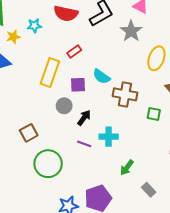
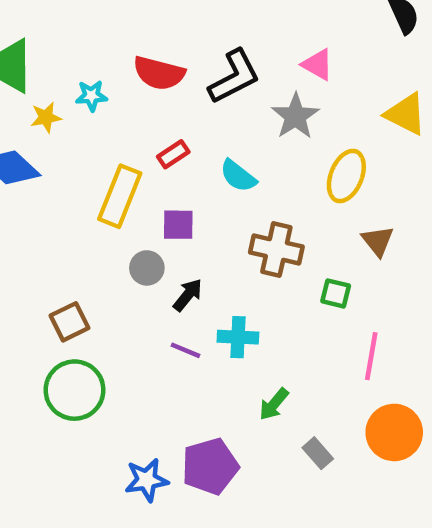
cyan semicircle: (101, 76) -> (238, 176), moved
green circle: (48, 164) -> (75, 390), moved

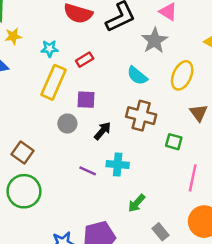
cyan star: (91, 96) -> (50, 49), moved
cyan semicircle: (238, 176) -> (137, 76), moved
black arrow: (188, 295) -> (102, 131), moved
brown square: (70, 322) -> (23, 152), turned -30

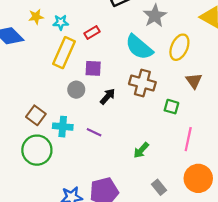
yellow star: (13, 36) -> (36, 17), moved
cyan semicircle: (137, 76) -> (139, 47), size x1.5
cyan cross: (118, 164) -> (63, 127), moved
green arrow: (137, 203) -> (141, 150), moved

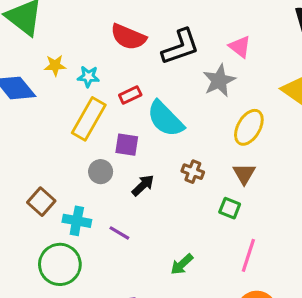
cyan semicircle: (139, 47) -> (165, 119), moved
brown triangle: (194, 81) -> (244, 174), moved
brown cross: (142, 83) -> (193, 172), size x0.6
green circle: (37, 150) -> (60, 264), moved

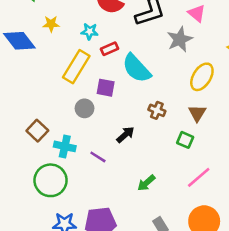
cyan star: (88, 77) -> (90, 31), moved
black arrow: (143, 185) -> (125, 135), moved
pink line: (248, 255) -> (199, 177), turned 30

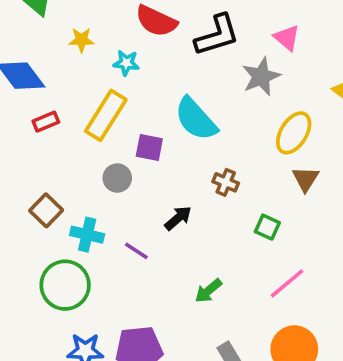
yellow star: (51, 24) -> (81, 40), moved
red rectangle: (109, 49) -> (46, 122), moved
brown triangle: (197, 113) -> (306, 179), moved

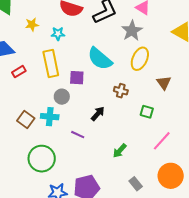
yellow rectangle: (106, 115) -> (51, 64), turned -36
yellow ellipse: (294, 133) -> (140, 59), moved
cyan cross: (87, 235) -> (50, 117), moved

